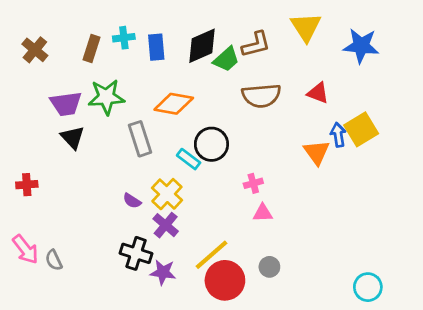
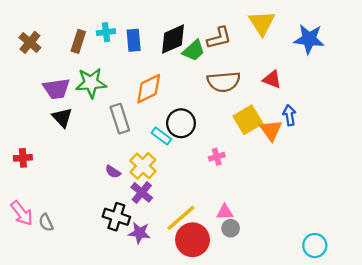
orange diamond: (174, 104) -> (149, 89), turned -36
yellow square: (361, 129) -> (248, 120), moved
pink triangle: (263, 213) -> (225, 212), moved

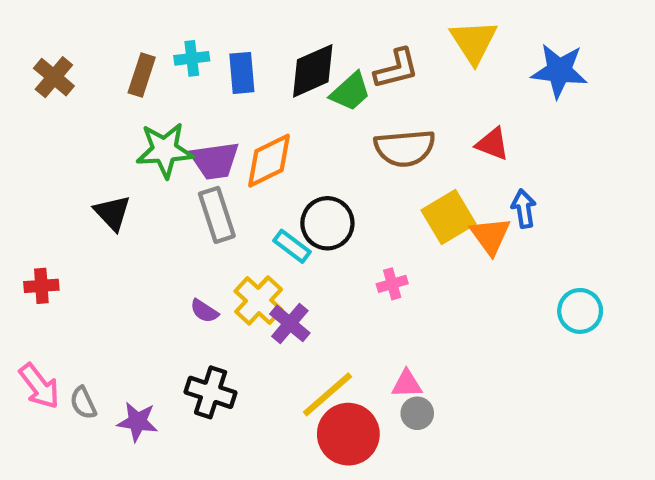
purple trapezoid: (56, 89) -> (215, 161), moved
purple cross: (142, 192) -> (290, 323), moved
purple star: (139, 233) -> (137, 422), moved
cyan circle: (315, 246) -> (580, 311), moved

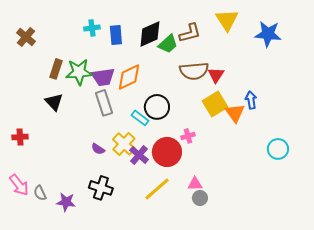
brown rectangle: (142, 75) -> (56, 69), moved
red triangle: (492, 144) -> (216, 75), moved, turned 42
red circle: (348, 434) -> (167, 152), moved

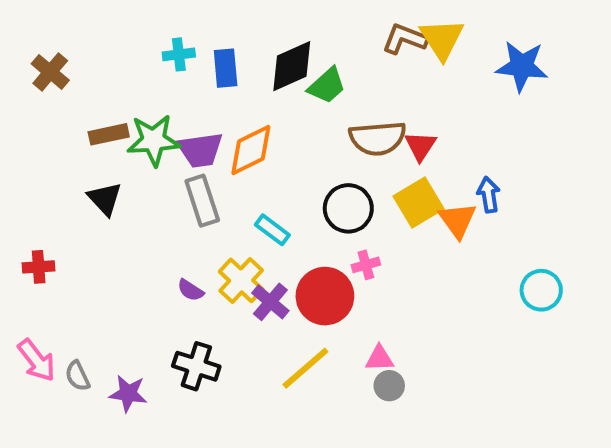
brown L-shape: (190, 33) -> (405, 39), moved, turned -145
brown rectangle: (56, 69) -> (109, 134), turned 60
black circle: (157, 107) -> (348, 208), moved

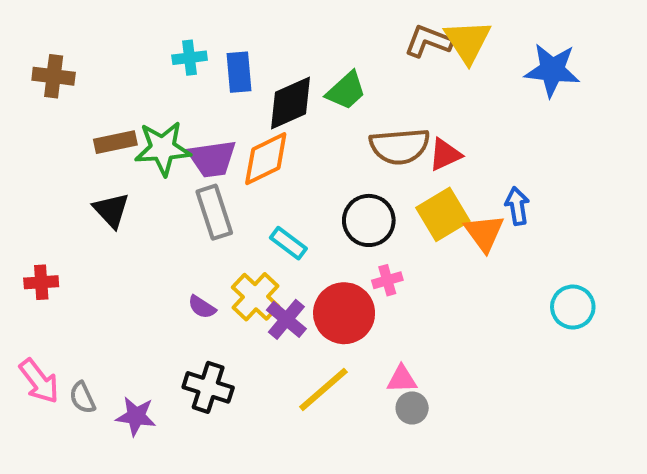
black diamond: (292, 66) -> (290, 103), moved
brown cross: (50, 72) -> (54, 76), turned -33
red triangle: (420, 146) -> (445, 155), turned 32

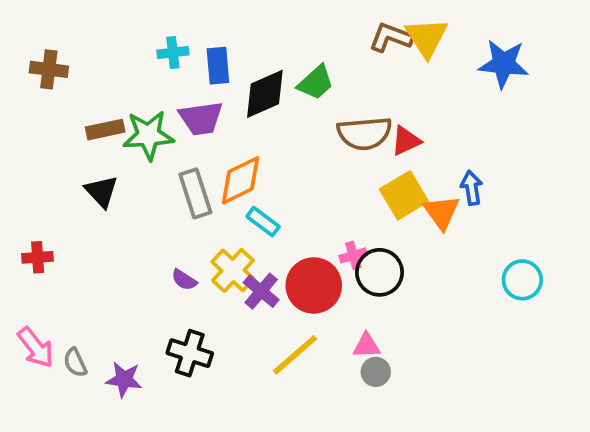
purple trapezoid: (212, 159) -> (201, 118), moved
orange diamond: (266, 159) -> (240, 180), moved
black circle: (369, 220) -> (380, 272), moved

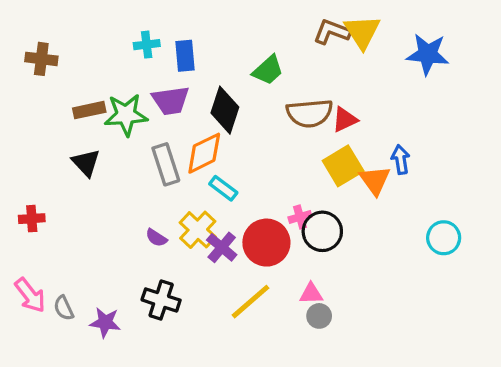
black diamond: (265, 94) -> (225, 110), moved, turned -48

